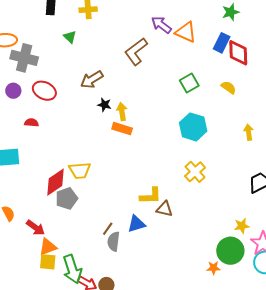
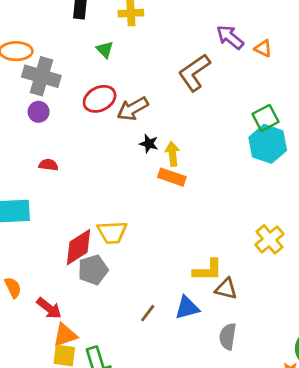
orange triangle: (186, 32) -> (263, 48), size x0.6
purple circle: (13, 91) -> (39, 112), moved
red ellipse: (44, 91) -> (100, 99), moved, turned -55
cyan hexagon: (193, 127) -> (268, 144), moved
gray semicircle: (114, 241) -> (228, 336), moved

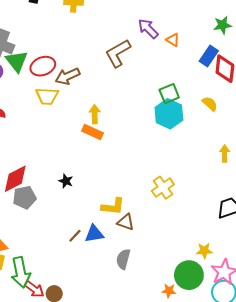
green triangle: (105, 50) -> (17, 61), moved, size x1.6
black star: (149, 144) -> (66, 181), moved
yellow trapezoid: (112, 232) -> (47, 96), moved
brown line: (148, 313) -> (75, 236), moved

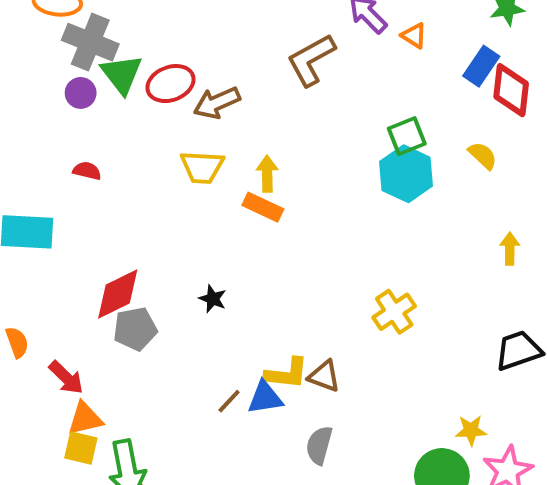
yellow trapezoid: (47, 96) -> (202, 167), moved
yellow L-shape: (113, 206) -> (287, 373), moved

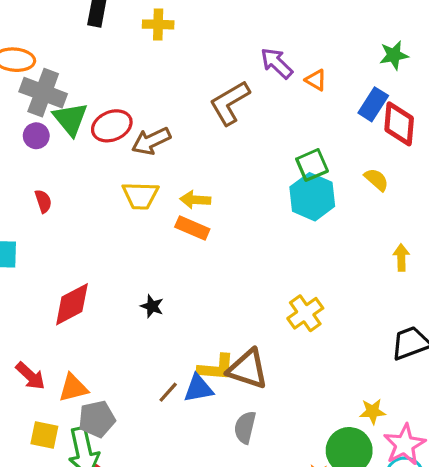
red semicircle: (87, 171) -> (43, 201), turned 60
yellow arrow: (267, 174) -> (195, 200), turned -84
gray pentagon: (135, 329) -> (97, 419), moved
brown triangle: (324, 376) -> (248, 369), size x1.5
orange triangle: (85, 419) -> (73, 388), moved

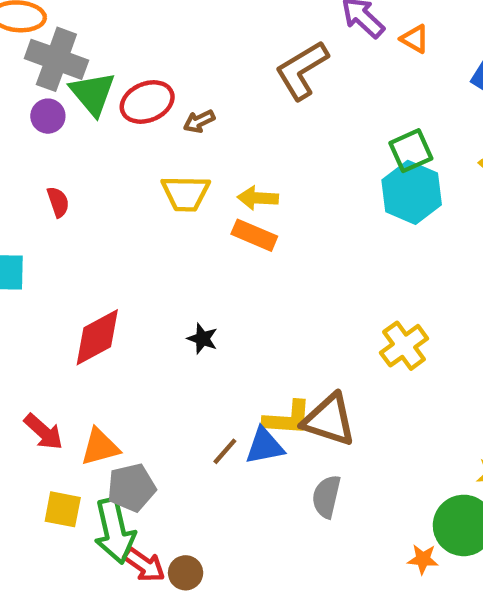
brown arrow: (151, 141) -> (199, 121), size x0.6

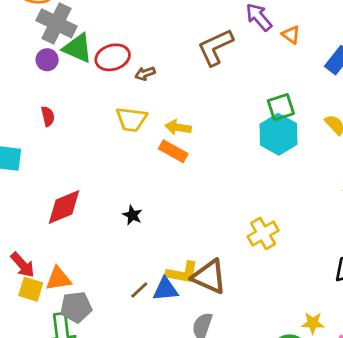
green triangle: (93, 93) -> (78, 48), turned -32
yellow square: (63, 509) -> (31, 289), moved

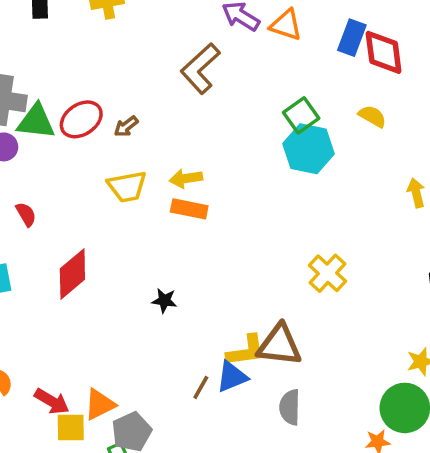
orange triangle: (291, 35) -> (286, 25), size x1.4
red diamond: (64, 207) -> (72, 274), moved

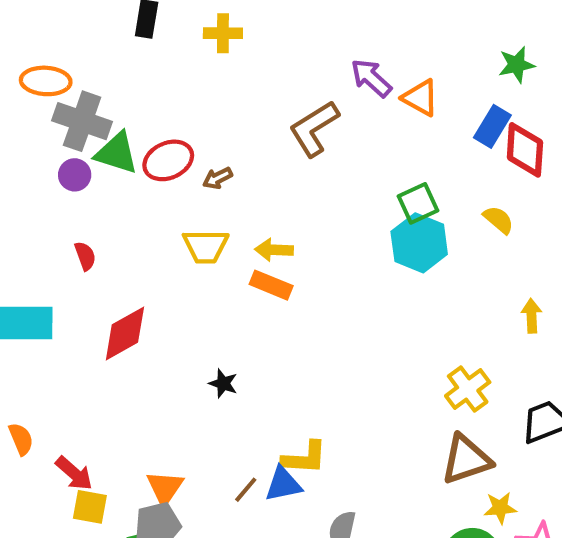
yellow cross: (328, 273) -> (468, 389), moved
brown triangle: (279, 345) -> (466, 459), moved, turned -36
orange triangle: (100, 404) -> (165, 488), moved, turned -40

